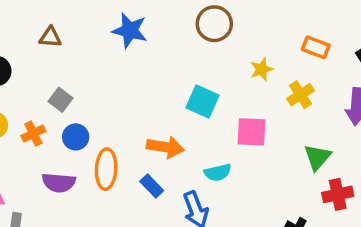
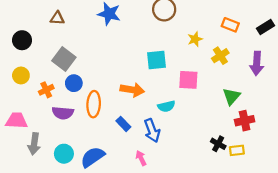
gray square: (60, 100) -> (64, 59), size x1.5
cyan square: (202, 101) -> (156, 60), turned -30
orange cross: (33, 134) -> (46, 90), moved
blue rectangle: (152, 186) -> (123, 124), moved

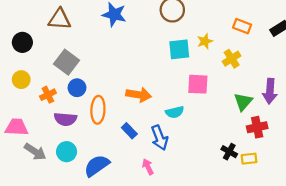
brown triangle: (57, 18) -> (60, 19), size x1.5
cyan square: (156, 60) -> (179, 49), moved
purple arrow: (257, 63) -> (270, 91), moved
gray arrow: (34, 144) -> (35, 152), turned -65
cyan circle: (64, 154) -> (67, 152), moved

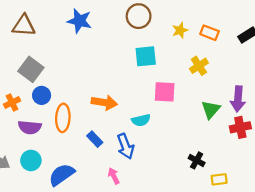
yellow star: (205, 41) -> (180, 30), moved
red cross: (257, 127) -> (240, 127), moved
yellow rectangle: (249, 159) -> (219, 179), moved

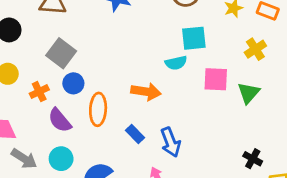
green triangle: (211, 110) -> (249, 93), moved
cyan semicircle: (141, 120) -> (176, 63), moved
purple semicircle: (30, 127) -> (60, 120), turned 45

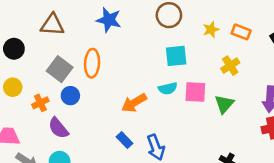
cyan semicircle: (176, 63) -> (168, 88), moved
orange arrow: (146, 92) -> (134, 103), turned 140
orange ellipse: (98, 109) -> (92, 63), moved

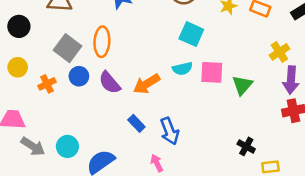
cyan square: (176, 56) -> (191, 34), turned 30
yellow cross: (230, 66) -> (279, 52), moved
purple semicircle: (58, 128) -> (110, 83), moved

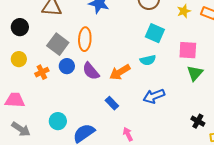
pink square: (212, 72) -> (188, 50), moved
blue arrow: (170, 131) -> (154, 96), moved, turned 90
gray arrow: (33, 146) -> (21, 129), moved

